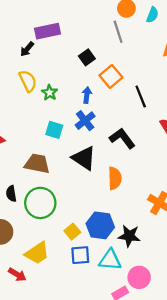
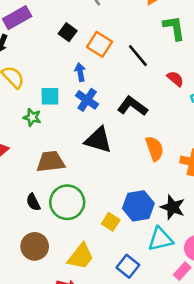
green star: (50, 93) -> (32, 117), moved
cyan square: (54, 130) -> (50, 96), moved
orange semicircle: (115, 178) -> (155, 149), moved
black star: (129, 236) -> (173, 207), turned 30
blue square: (80, 255) -> (128, 266), moved, turned -30

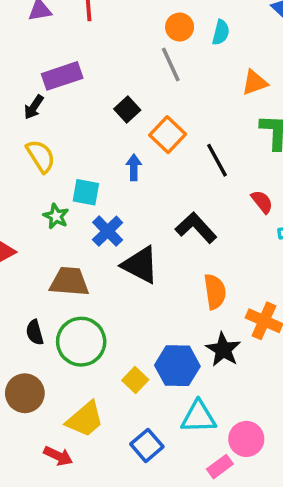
blue cross: (87, 100) -> (108, 231), moved
black star: (173, 207) -> (223, 350), moved

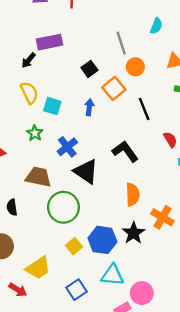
orange circle: (180, 27) -> (135, 67), moved
cyan square: (86, 192) -> (52, 106), moved
green circle: (81, 342) -> (63, 207), moved

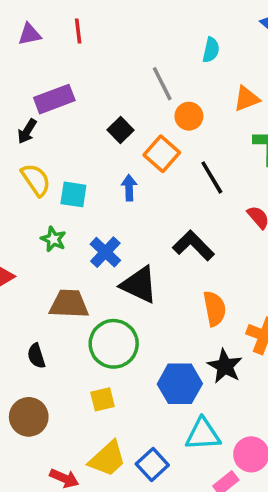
yellow square: (74, 246) -> (102, 399), moved, turned 35
yellow trapezoid: (38, 268) -> (107, 459), moved

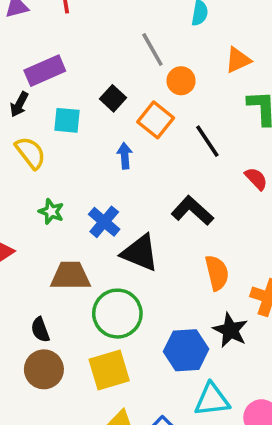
cyan square: (73, 194) -> (67, 120), moved
yellow square: (102, 399) -> (109, 370), size x1.6
brown circle: (29, 417) -> (44, 369), moved

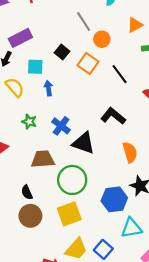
blue arrow: (125, 156) -> (48, 88), moved

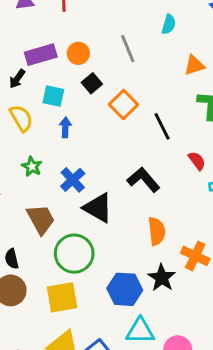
orange circle: (102, 39) -> (78, 53), moved
brown trapezoid: (43, 159) -> (41, 219), turned 55

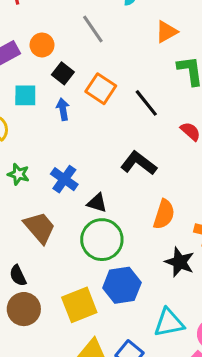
blue arrow: (65, 127) -> (63, 109), moved
black triangle: (98, 208) -> (97, 203), size x0.6
orange semicircle: (157, 231) -> (164, 214), turned 36
green circle: (74, 254) -> (102, 240), moved
blue hexagon: (125, 289) -> (122, 285), moved

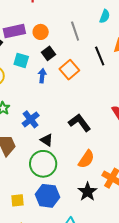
black line: (146, 103) -> (100, 56), moved
yellow square: (79, 305) -> (17, 200), size x0.6

